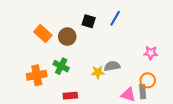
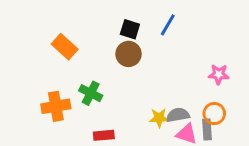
brown circle: (67, 37) -> (129, 54), moved
gray semicircle: (112, 66) -> (178, 115), moved
yellow star: (98, 72) -> (159, 118), moved

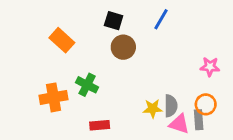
black square: (130, 29) -> (114, 21), moved
gray semicircle: (178, 115) -> (171, 106), turned 100

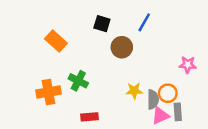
brown circle: (123, 47) -> (122, 47), moved
orange circle: (206, 104) -> (168, 93), moved
yellow star: (153, 109) -> (134, 91), moved
pink triangle: (179, 124) -> (160, 116), turned -42

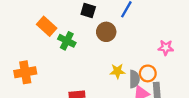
green cross: (78, 81) -> (67, 41), moved
orange cross: (48, 92) -> (25, 72), moved

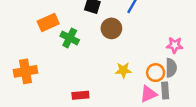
orange rectangle: (47, 26) -> (48, 22), turned -66
gray semicircle: (134, 79) -> (171, 68), moved

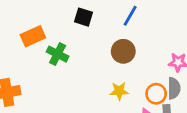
brown circle: (111, 28) -> (123, 51), moved

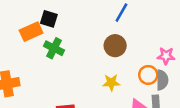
black square: (84, 17) -> (49, 19), moved
orange circle: (156, 94) -> (148, 75), moved

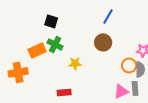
orange rectangle: (31, 32) -> (37, 50), moved
yellow star: (111, 83) -> (75, 63), moved

